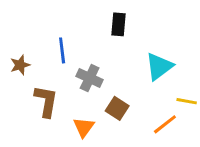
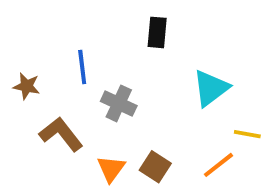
brown star: (20, 65) -> (27, 86), turned 30
brown L-shape: (46, 101) -> (61, 134), turned -48
brown square: (117, 108) -> (155, 167), moved

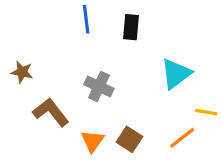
blue line: (82, 67) -> (86, 19), moved

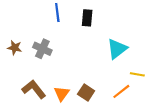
gray cross: (99, 86) -> (42, 49), moved
brown L-shape: (51, 112) -> (34, 89), moved

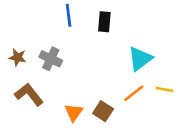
brown L-shape: (34, 89) -> (29, 95), moved
orange line: (121, 91) -> (134, 93), moved

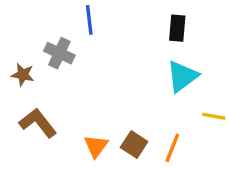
black rectangle: (104, 22) -> (177, 28), moved
gray cross: (51, 59) -> (59, 53), moved
orange line: (134, 93) -> (172, 148), moved, turned -30

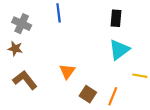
gray cross: (59, 53) -> (22, 24), moved
orange triangle: (96, 146) -> (67, 71), moved

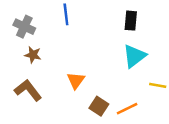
brown star: (15, 49) -> (33, 55), moved
orange line: (113, 96) -> (127, 109), turned 42

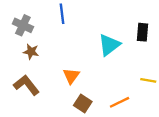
black rectangle: (131, 21) -> (142, 32), moved
cyan triangle: (134, 56) -> (109, 45), moved
brown square: (99, 106) -> (83, 103), moved

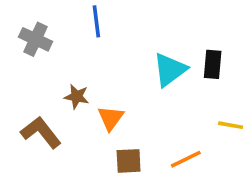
black rectangle: (142, 32) -> (213, 64), moved
brown star: (31, 52) -> (77, 97), moved
brown square: (83, 103) -> (129, 161), turned -36

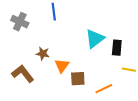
black rectangle: (213, 64) -> (117, 48), moved
brown square: (129, 161) -> (78, 79), moved

